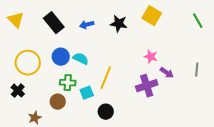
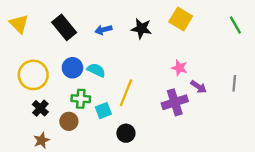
black cross: (18, 91) -> (40, 108), moved

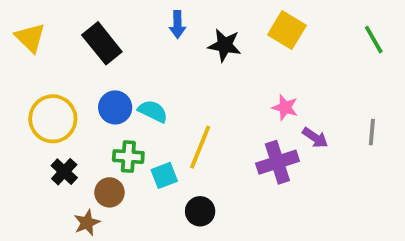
blue arrow: (103, 30) -> (177, 24), moved, turned -77
brown star: (42, 140) -> (87, 223), moved

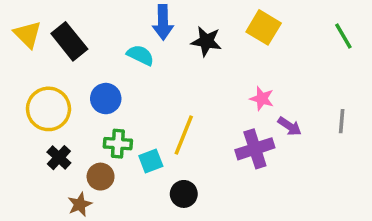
blue arrow: (177, 24) -> (163, 22), size x1.4
black rectangle: (102, 43) -> (69, 41), moved
cyan semicircle: (153, 111) -> (140, 55), moved

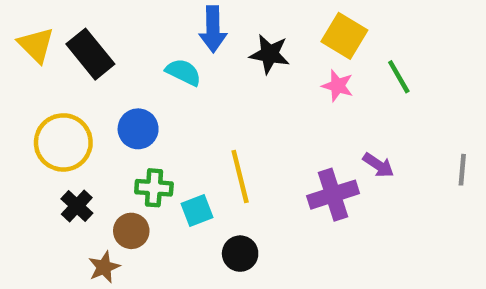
green line: (343, 36) -> (399, 77), moved
pink star: (262, 99) -> (338, 86), moved
gray line: (342, 121) -> (462, 170), moved
yellow line: (184, 135) -> (240, 176), turned -36

